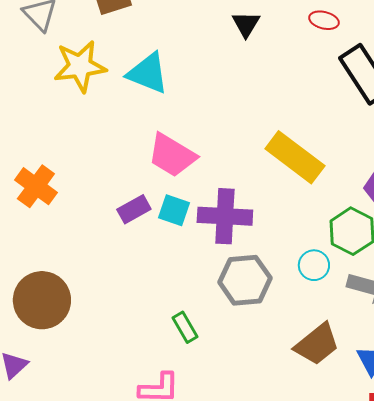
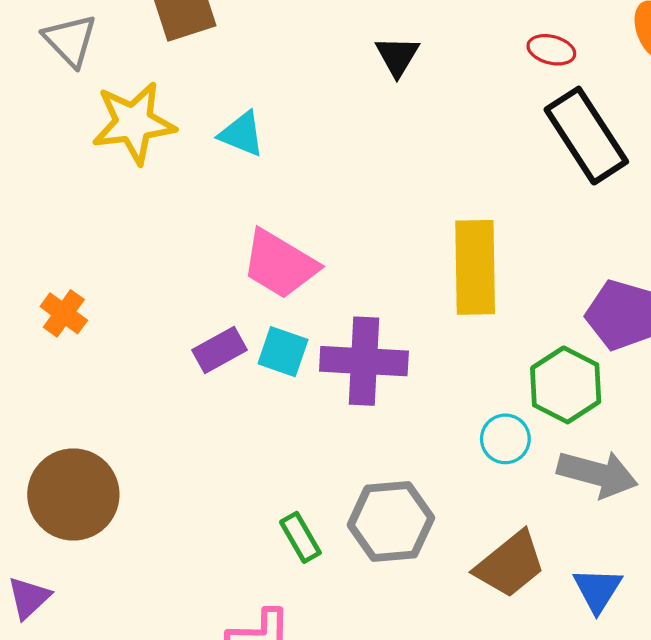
red ellipse: (324, 20) -> (551, 50), moved
cyan triangle: (148, 73) -> (242, 134), size x0.7
yellow rectangle: (295, 157) -> (475, 267), turned 52
orange cross: (36, 186) -> (64, 313), size x0.7
gray hexagon: (245, 280) -> (391, 521), moved

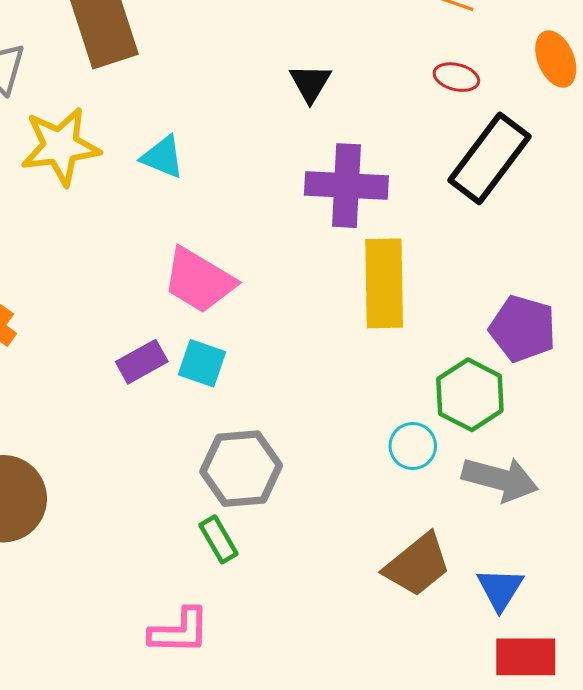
black rectangle: (586, 136) -> (490, 158), turned 70
purple cross: (364, 361) -> (346, 186), moved
gray hexagon: (391, 521) -> (241, 469), moved

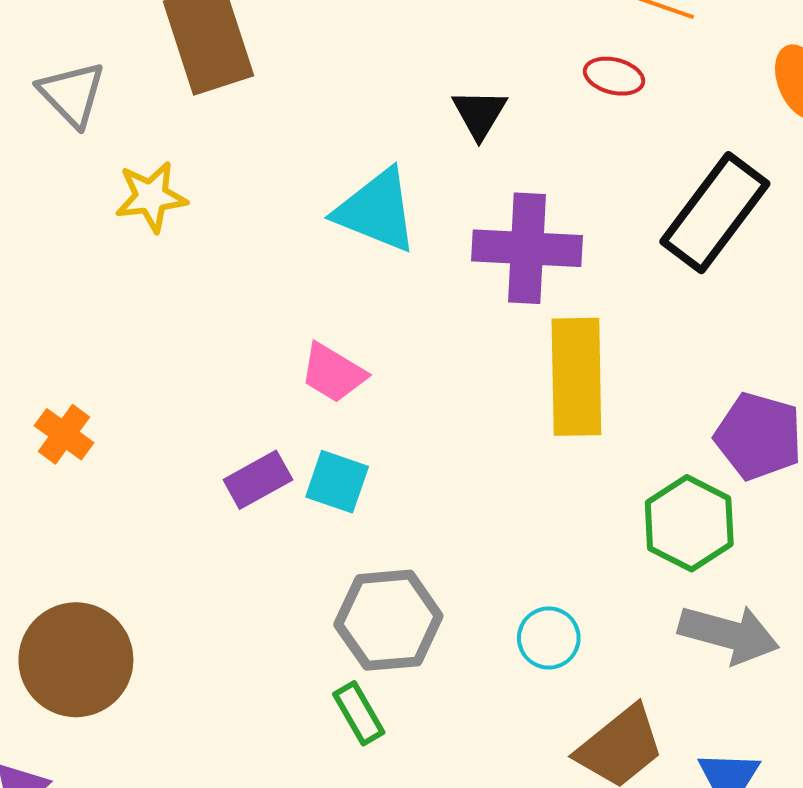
red ellipse: (456, 77) -> (614, 76), moved
yellow star: (60, 146) -> (151, 197), size x0.7
cyan triangle: (163, 157) -> (377, 211), moved, size x1.5
pink trapezoid: (199, 280) -> (333, 373), size x0.7
cyan circle: (413, 446) -> (549, 638), moved

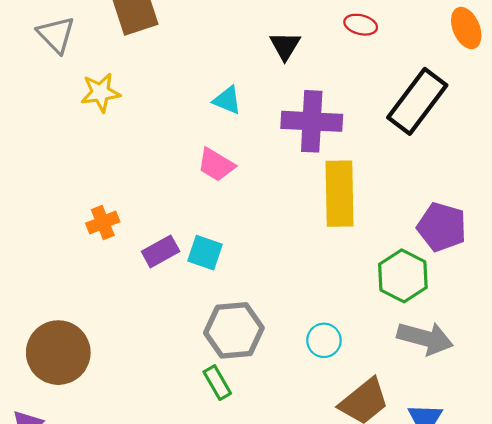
cyan triangle: (377, 211) -> (227, 100), size x0.6
pink trapezoid: (333, 373) -> (216, 165), moved
orange cross: (64, 434) -> (103, 223), moved, turned 32

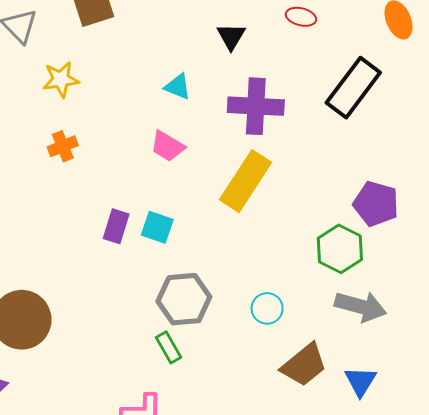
yellow rectangle: (340, 194) -> (246, 181), moved, turned 34
orange cross: (103, 223) -> (63, 146), moved
purple rectangle: (161, 251) -> (116, 226), turned -44

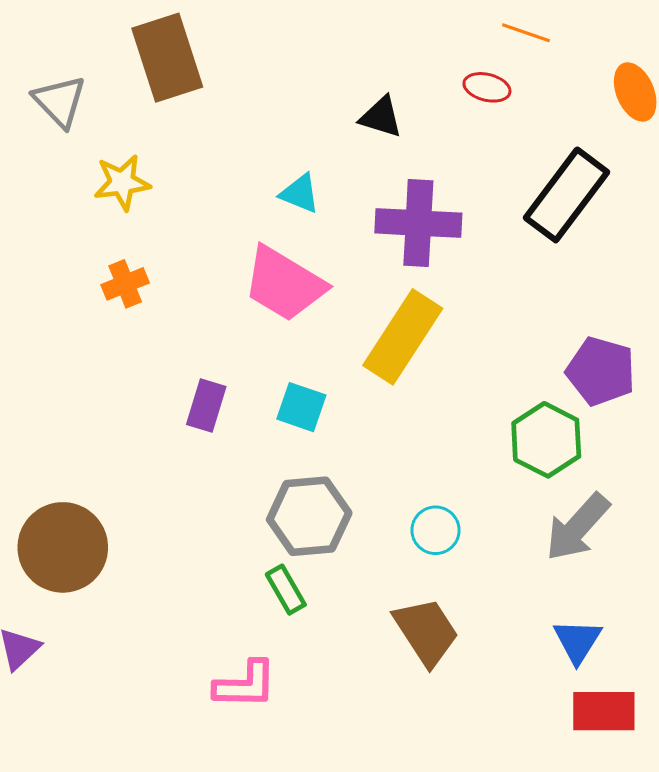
black triangle: (231, 36) -> (381, 117), turned -44
pink trapezoid: (167, 146) -> (284, 284), size x1.6
cyan square: (157, 227) -> (301, 407), moved
gray arrow: (361, 306) -> (577, 527), turned 117
brown trapezoid: (304, 365) -> (426, 632), moved, turned -84

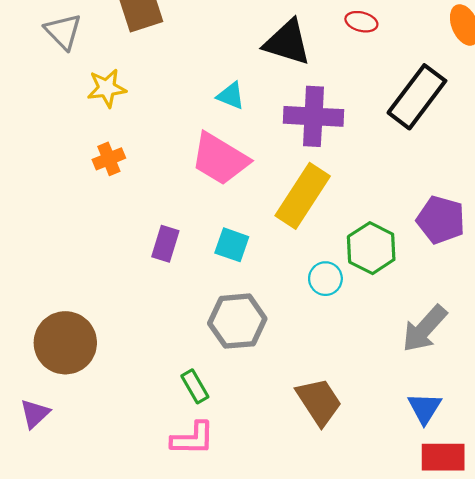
black triangle: (381, 117) -> (287, 42), size x1.6
green hexagon: (546, 440) -> (371, 248), moved
cyan circle: (436, 530) -> (325, 279), moved
green rectangle: (286, 590) -> (195, 386), moved

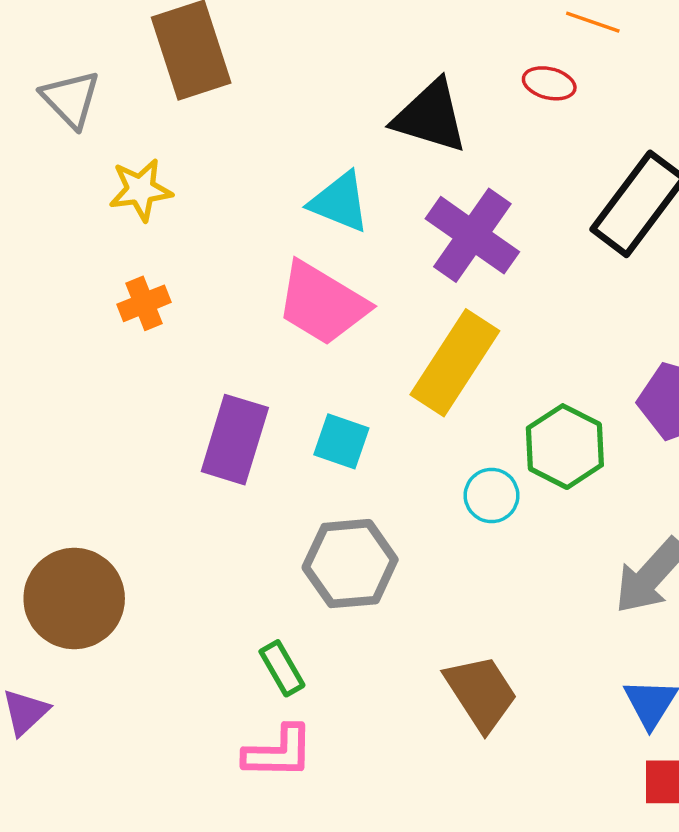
cyan triangle: (231, 96) -> (340, 202), size x1.4
purple cross: (313, 116) -> (472, 235), turned 32
purple rectangle: (165, 244) -> (235, 440), size x1.5

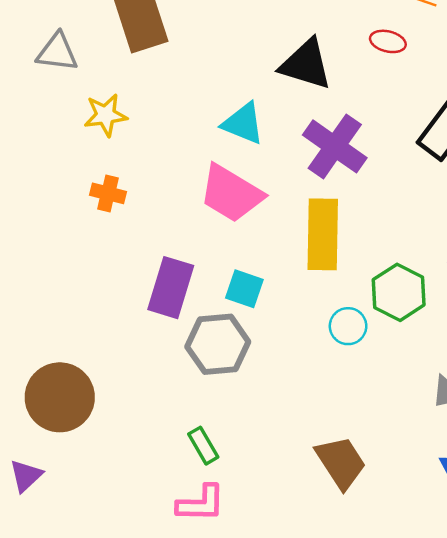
gray triangle: (71, 99) -> (57, 52), turned -39
orange cross: (144, 303) -> (108, 193), turned 36
yellow rectangle: (455, 363) -> (323, 234), turned -32
gray hexagon: (350, 564) -> (218, 344), moved

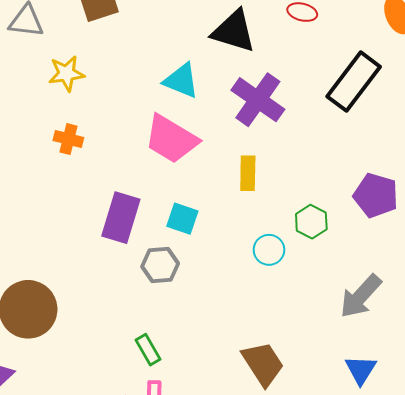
yellow rectangle: (323, 234) -> (248, 173), size x0.6
green hexagon: (399, 292) -> (311, 222), size x0.7
gray hexagon: (218, 344) -> (160, 265), size x0.7

